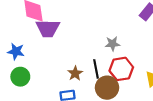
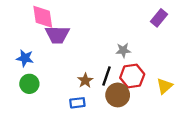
black line: (96, 69) -> (106, 76), turned 30

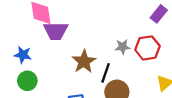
red hexagon: (132, 76) -> (147, 48), moved
brown star: (85, 80) -> (84, 62), moved, size x1.5

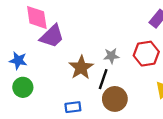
purple trapezoid: (56, 31) -> (52, 36), turned -45
gray star: (123, 47) -> (111, 56), moved

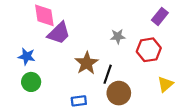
gray star: (111, 56) -> (118, 36), moved

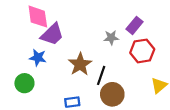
purple rectangle: (160, 16) -> (134, 25), moved
blue star: (27, 56) -> (38, 58), moved

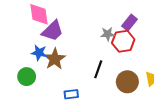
red hexagon: (142, 51) -> (123, 41), moved
brown star: (80, 64) -> (55, 59), moved
brown circle: (112, 94) -> (127, 82), moved

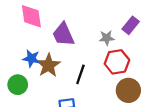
purple trapezoid: (53, 31) -> (63, 34), moved, turned 110
red hexagon: (123, 41) -> (117, 62), moved
black line: (98, 69) -> (80, 74), moved

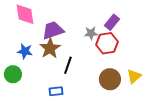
purple trapezoid: (63, 34) -> (53, 30), turned 95
red hexagon: (117, 62) -> (107, 43), moved
brown star: (49, 65) -> (50, 48), moved

